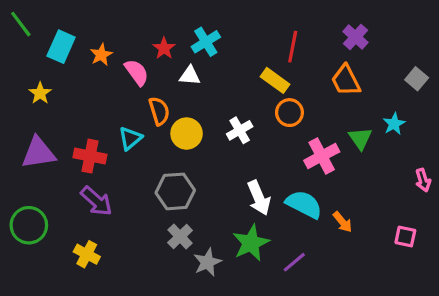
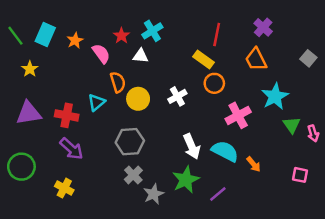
green line: (21, 24) -> (15, 36), moved
cyan star: (394, 124) -> (275, 96), moved, size x1.6
green triangle: (360, 138) -> (292, 125), moved

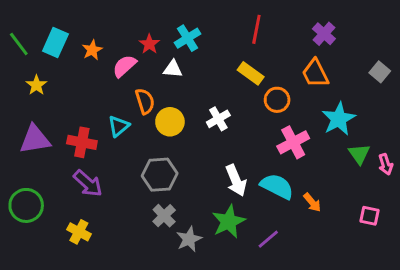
red line: (217, 34) -> (256, 29), moved
pink semicircle: (101, 54) -> (124, 66), turned -96
orange circle: (214, 83) -> (277, 100), moved

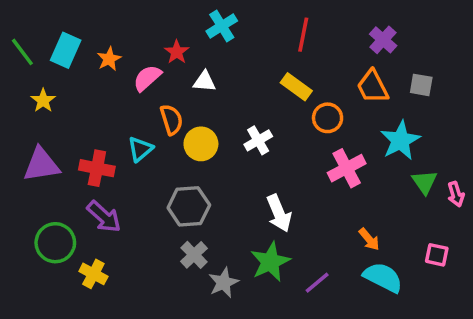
cyan cross: (188, 38) -> (222, 26), moved
gray square: (380, 72) -> (421, 85), moved, turned -30
cyan semicircle: (277, 186) -> (383, 277), moved
green circle: (26, 205) -> (55, 243), moved

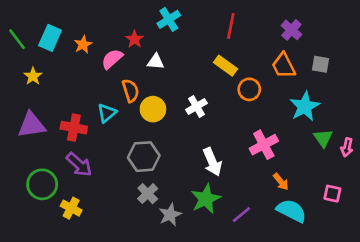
pink cross: (347, 168) -> (264, 145), moved
pink arrow: (456, 194) -> (347, 147), turned 30

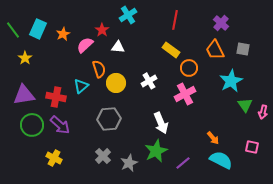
pink cross: (264, 145) -> (185, 94), moved
green circle: (42, 184) -> (32, 125), moved
gray cross: (148, 194) -> (103, 156), moved

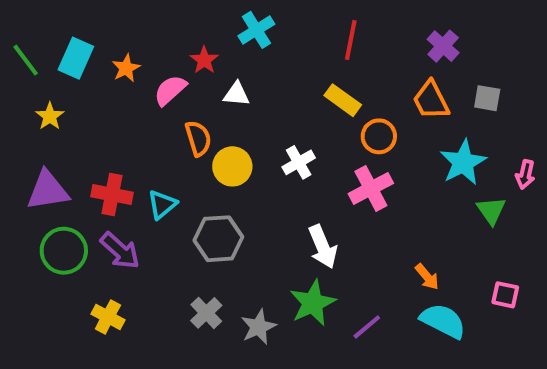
cyan triangle: (81, 86) -> (162, 205), moved
pink arrow: (263, 112) -> (525, 174), moved

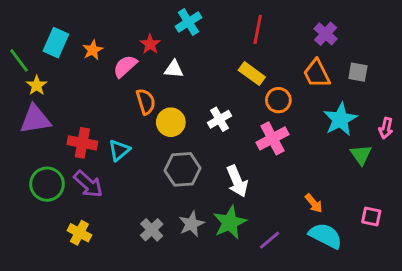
green line: (26, 60) -> (19, 60), moved
purple triangle: (48, 190) -> (35, 119), moved
gray hexagon: (218, 239) -> (183, 169), moved
gray star: (258, 327) -> (191, 224), moved

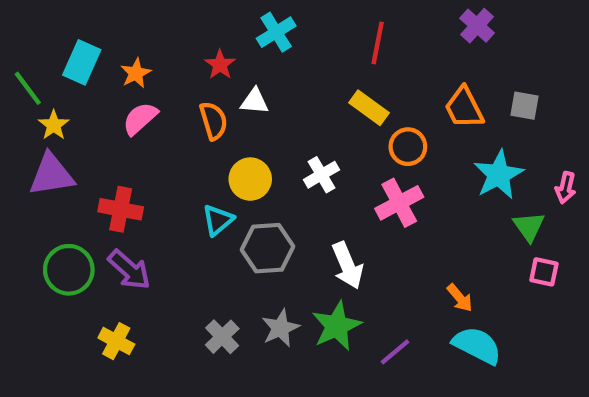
purple cross: (326, 34) -> (477, 26), moved
pink semicircle: (125, 66) -> (140, 119), moved
orange semicircle: (146, 102) -> (214, 121), moved
cyan triangle: (119, 150) -> (218, 220), moved
pink square: (371, 217) -> (544, 272), moved

